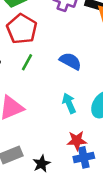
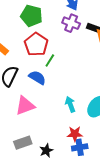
blue semicircle: (70, 61) -> (37, 78), moved
green line: (27, 62) -> (50, 61), moved

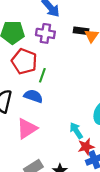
purple cross: (71, 23) -> (45, 33), moved
cyan arrow: (70, 104) -> (76, 131), moved

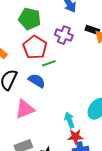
purple cross: (45, 33) -> (64, 35), moved
green line: (42, 75) -> (49, 63), turned 40

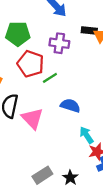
blue semicircle: (37, 81) -> (70, 106), moved
pink triangle: (25, 109) -> (32, 118), moved, turned -40

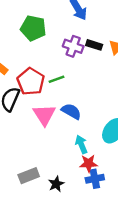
black rectangle: (89, 30) -> (94, 45), moved
red pentagon: (31, 64) -> (31, 82), moved
pink triangle: (32, 118) -> (44, 115), moved

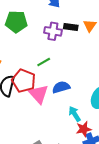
red pentagon: (31, 82) -> (24, 81), moved
blue semicircle: (71, 111) -> (61, 87), turned -36

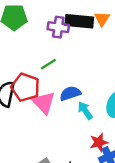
black rectangle: (71, 27) -> (79, 21), size x1.6
cyan arrow: (75, 114) -> (85, 110), moved

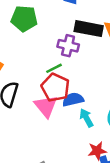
purple cross: (58, 27) -> (68, 46), moved
red pentagon: (25, 87) -> (55, 87), moved

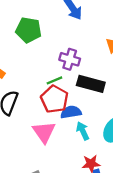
black rectangle: (89, 29) -> (91, 84), moved
pink triangle: (46, 106) -> (44, 132), moved

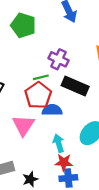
cyan arrow: (83, 131) -> (59, 143), moved

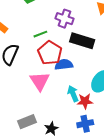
green line: (41, 77) -> (40, 34), moved
red star: (64, 162) -> (85, 101), moved

